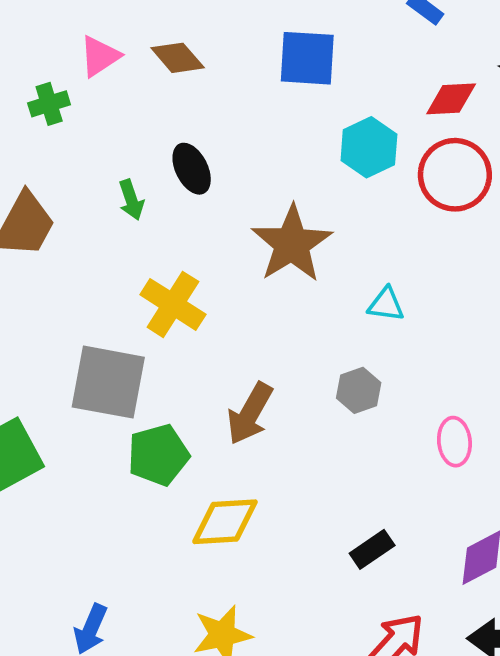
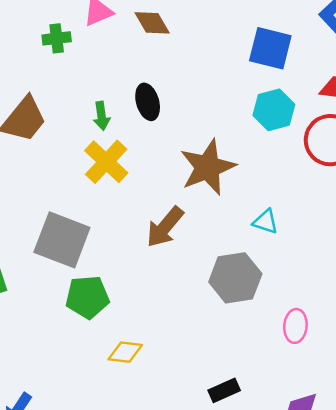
blue square: (307, 58) -> (270, 48), moved
yellow cross: (173, 304) -> (106, 162), moved
gray hexagon: (359, 390) -> (235, 278), size x1.6
brown arrow: (250, 414) -> (165, 227), moved
yellow diamond: (225, 522) -> (125, 352), size x0.7

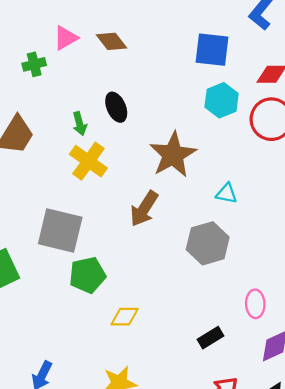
pink ellipse: (295, 326) -> (255, 304), moved

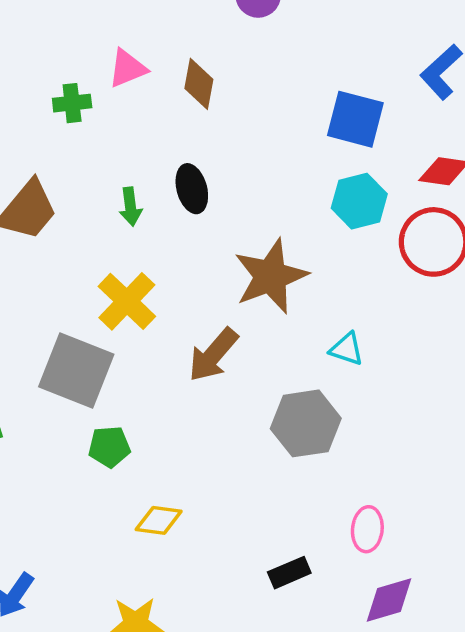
brown diamond: (111, 41) -> (199, 84), turned 40
yellow cross: (88, 161) -> (127, 301), moved
green pentagon: (87, 275) -> (109, 447), size x0.7

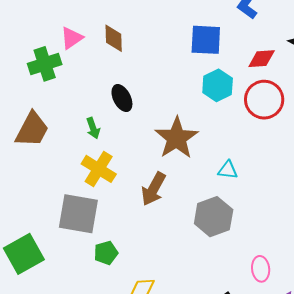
green cross: (72, 103) -> (45, 64), size x1.5
green arrow: (131, 207) -> (93, 128), moved

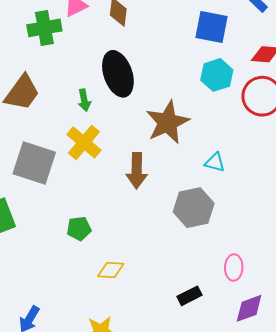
black ellipse: (122, 98) -> (118, 74), size x1.6
brown arrow: (153, 189) -> (137, 171), turned -36
gray square: (78, 214) -> (34, 163), moved

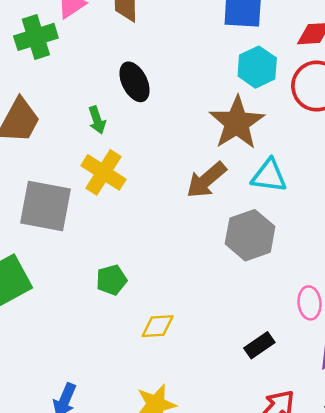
black ellipse: (118, 74) -> (135, 82), size x0.7
brown star: (167, 122) -> (237, 123), moved
cyan triangle: (215, 162) -> (269, 176), size x1.4
brown arrow: (137, 171) -> (206, 180), moved, turned 56

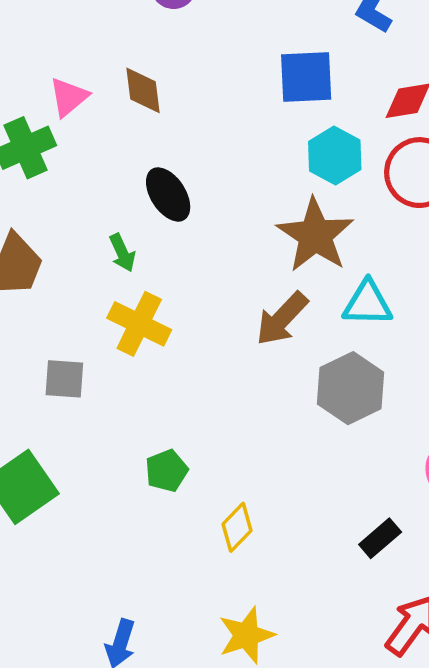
gray square: (45, 206) -> (64, 379), size x0.6
yellow diamond: (158, 326) -> (237, 527), turned -36

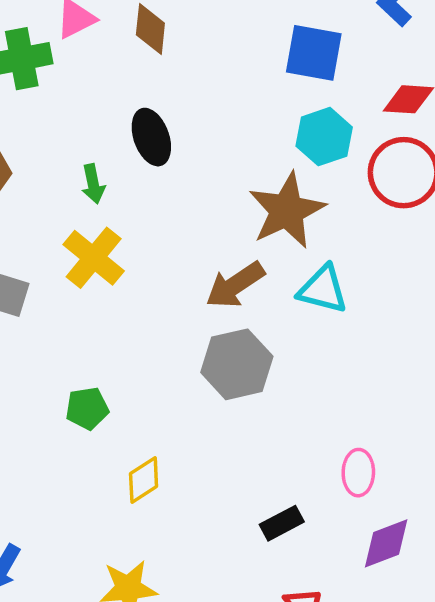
gray hexagon: (351, 388) -> (237, 364), moved

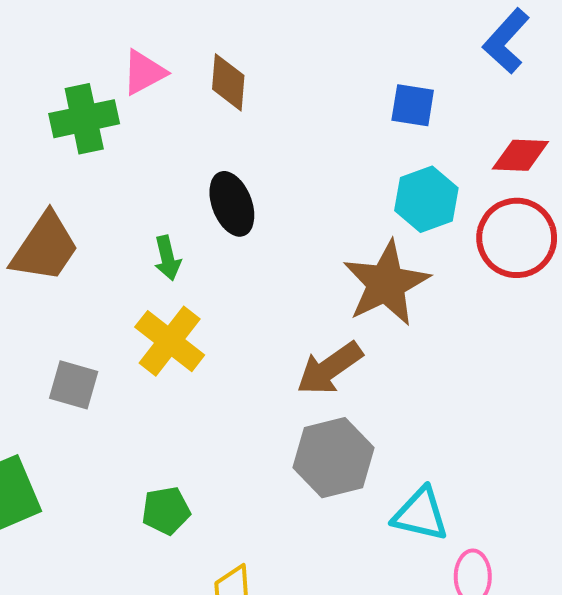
blue square: (314, 53) -> (413, 105), size x0.7
cyan triangle: (323, 289) -> (420, 514), moved

